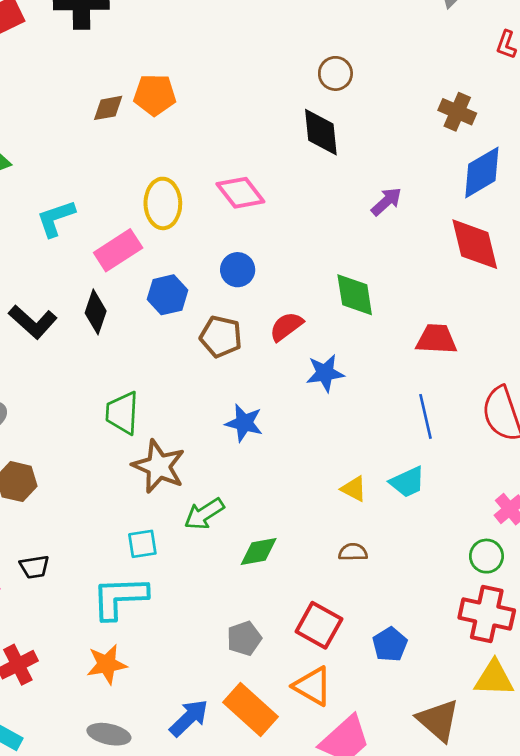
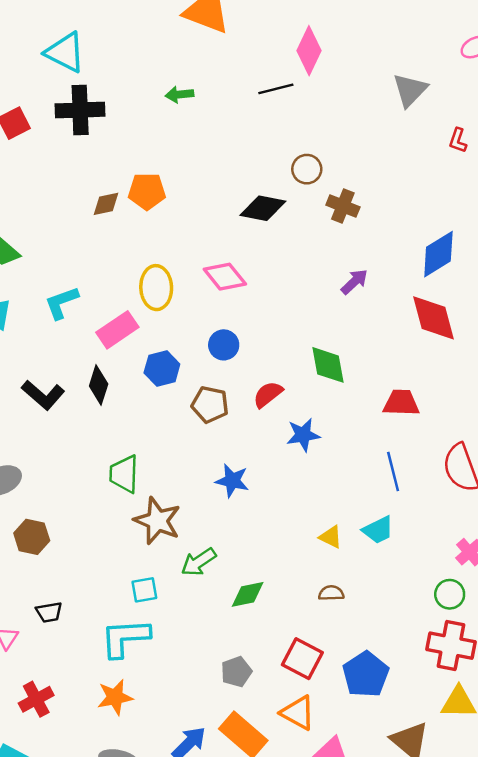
brown cross: (457, 112) -> (343, 206), moved
black diamond: (321, 132) -> (263, 208), moved, turned -72
blue pentagon: (390, 645) -> (366, 674), size x1.5

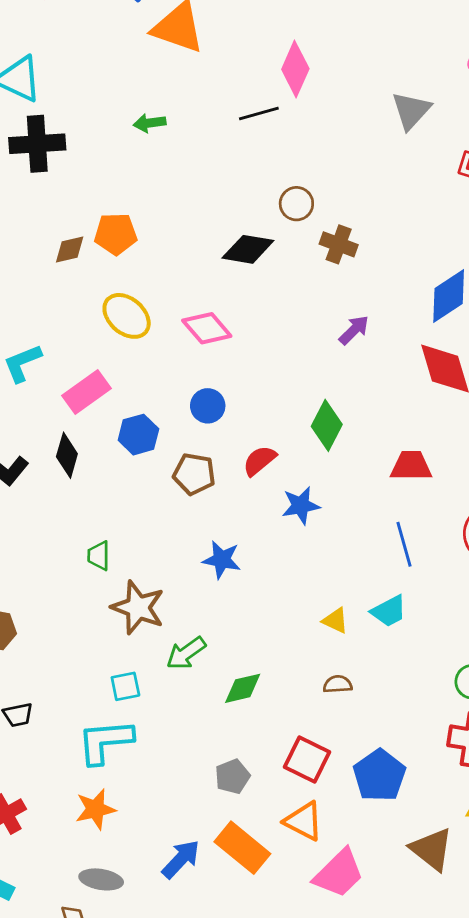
yellow ellipse: (156, 288) -> (127, 316), moved, turned -45
green diamond: (328, 365) -> (327, 425), turned 39
green trapezoid: (124, 474) -> (99, 556), size x0.7

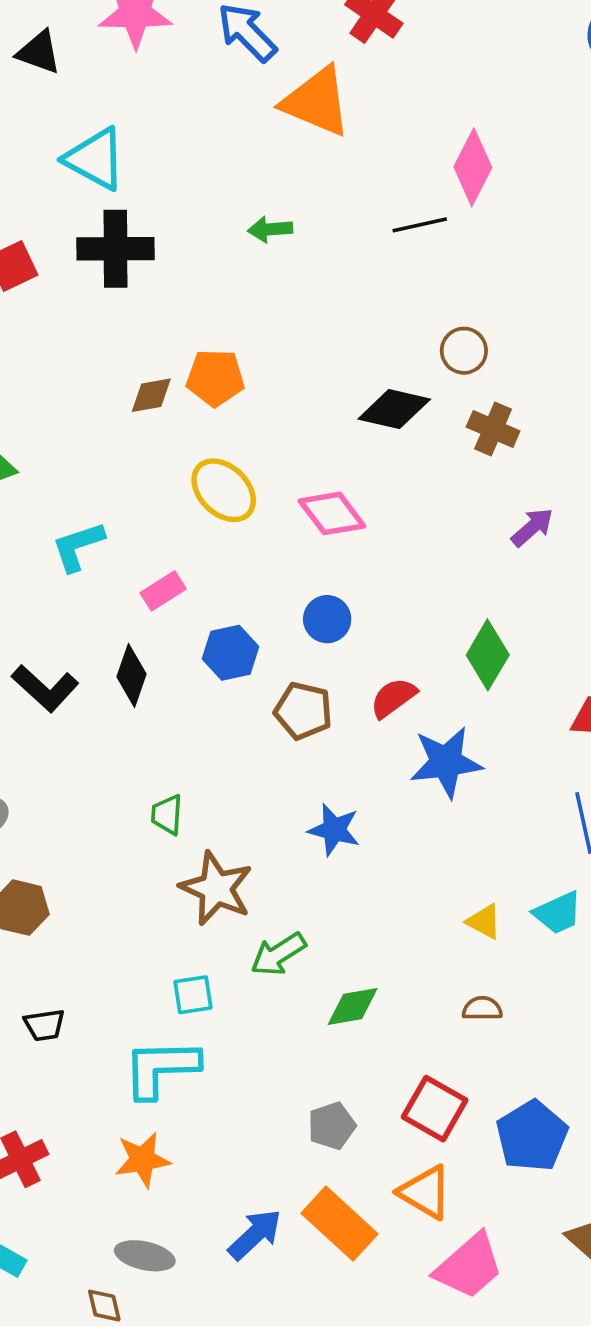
brown cross: (339, 244) -> (493, 429), moved
pink rectangle: (87, 392) -> (163, 591), size x0.7
blue star: (301, 506) -> (446, 762), size x1.4

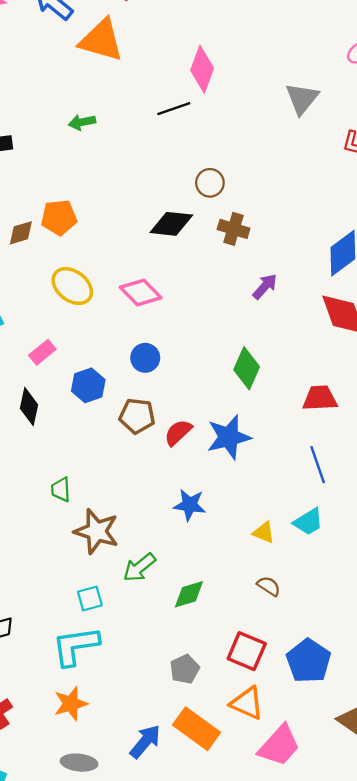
red semicircle: (393, 698) -> (178, 433), moved
blue star: (334, 830) -> (190, 505), moved
brown semicircle: (482, 1009) -> (269, 586), turned 40

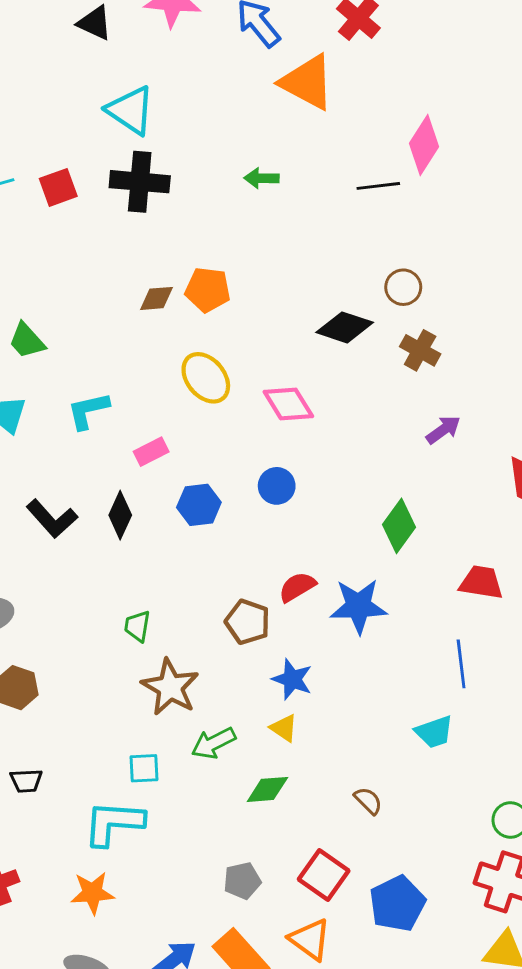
brown pentagon: (137, 416) -> (248, 622), moved
yellow triangle: (264, 532) -> (284, 728), moved

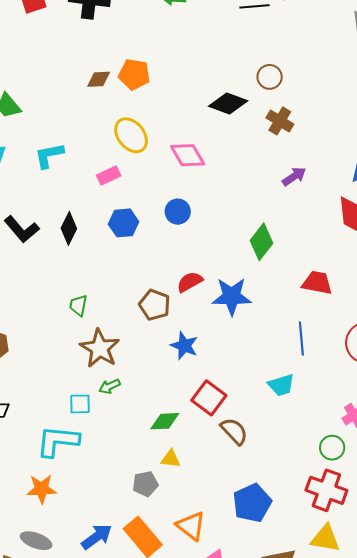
pink rectangle: (151, 452) -> (109, 176), moved
yellow triangle: (284, 728) -> (171, 459), moved, turned -30
green arrow: (214, 743) -> (110, 386), moved, size x0.7
brown semicircle: (368, 801) -> (234, 431), size x1.4
red square: (324, 875) -> (209, 398), moved

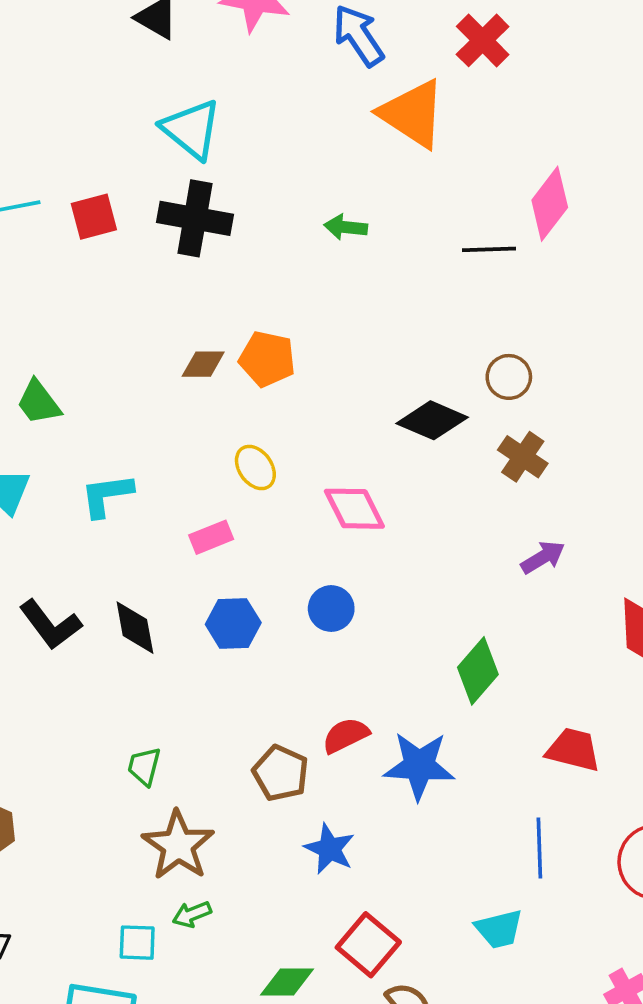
yellow ellipse: (131, 135) -> (255, 468), size x0.7
black diamond: (69, 228) -> (135, 628), turned -40

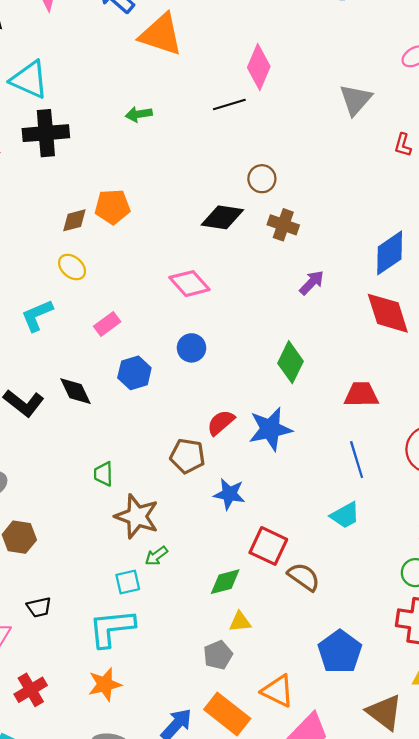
yellow ellipse: (255, 468) -> (72, 267), moved

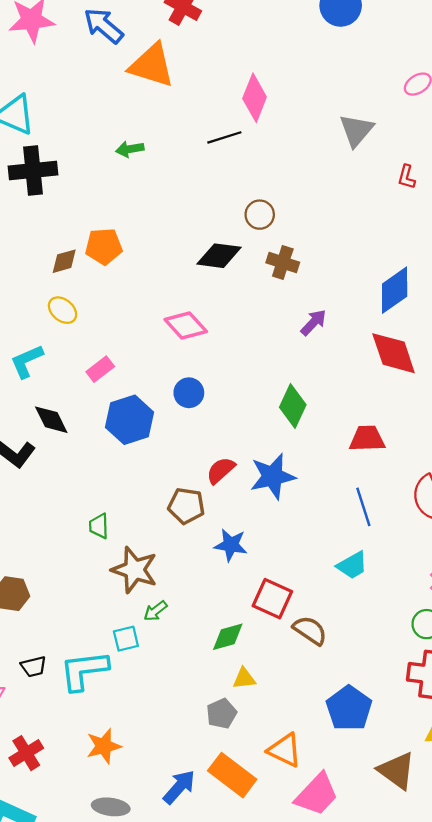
blue hexagon: (134, 373) -> (130, 420), size x1.4
black diamond: (75, 391) -> (51, 420), moved
cyan L-shape: (112, 628) -> (84, 670), moved

